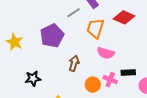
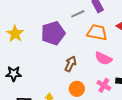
orange trapezoid: (95, 28) -> (97, 33), turned 75
black star: (33, 78) -> (14, 74), moved
orange circle: (93, 85) -> (77, 89), moved

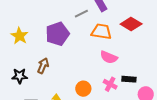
brown arrow: (70, 64) -> (43, 66), moved

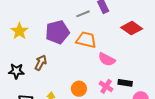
orange trapezoid: (101, 32) -> (86, 40), moved

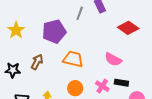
gray line: (83, 14) -> (80, 13), turned -48
orange trapezoid: (86, 40) -> (73, 59), moved
pink semicircle: (107, 59) -> (113, 59), moved

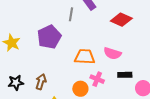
orange trapezoid: (73, 59) -> (85, 57), moved
brown arrow: (37, 62) -> (41, 82), moved
pink cross: (102, 86) -> (97, 79), moved

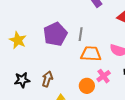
gray line: (71, 14) -> (81, 34), moved
pink cross: (97, 79) -> (104, 76), turned 32

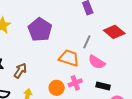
purple pentagon: (55, 34) -> (40, 30), turned -30
gray line: (81, 34) -> (87, 42), moved

